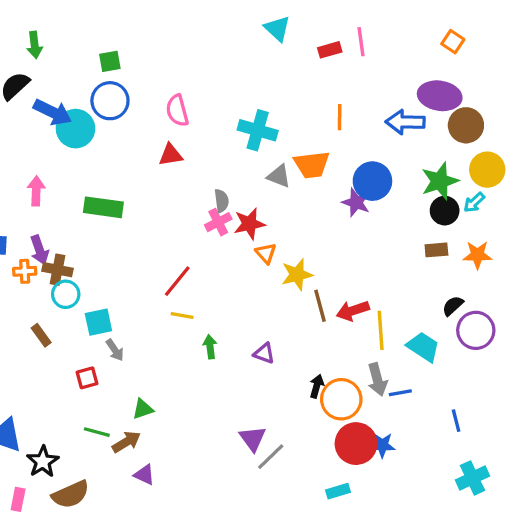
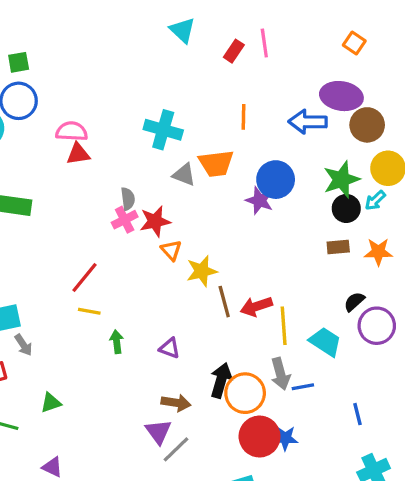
red rectangle: (330, 50) -> (234, 51), turned -40
pink semicircle: (177, 111) -> (72, 131), moved, turned 108
black arrow: (317, 386) -> (221, 380), size x1.5
brown arrow: (126, 442) -> (176, 403), moved, turned 40

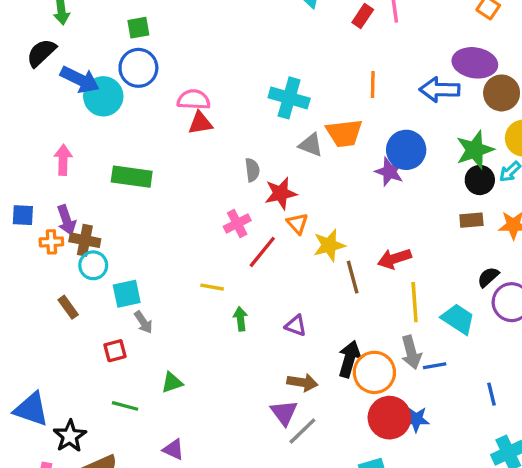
pink cross: (125, 220) -> (237, 223), moved
red line: (84, 278) -> (262, 252), moved
red arrow: (256, 306) -> (394, 259), moved

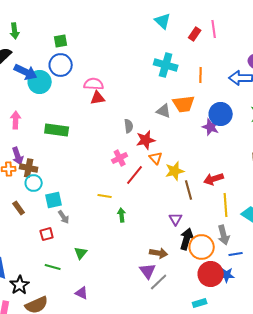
cyan cross: (289, 98) -> (166, 65), moved
purple triangle: (296, 326) -> (176, 219), moved, turned 40
blue line: (435, 366) -> (236, 254), moved
green triangle: (172, 382) -> (81, 253), turned -32

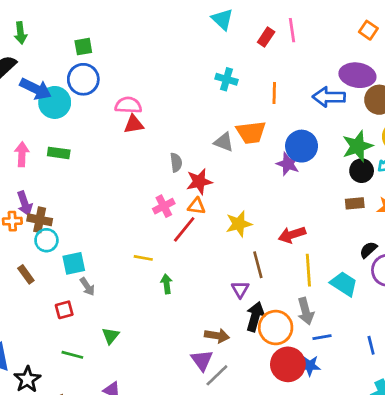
cyan cross: (166, 65) -> (227, 79), size x0.7
green rectangle: (57, 130) -> (59, 153), moved, size x0.7
orange triangle: (156, 158) -> (196, 206), moved, turned -40
brown line: (189, 190) -> (258, 265), moved

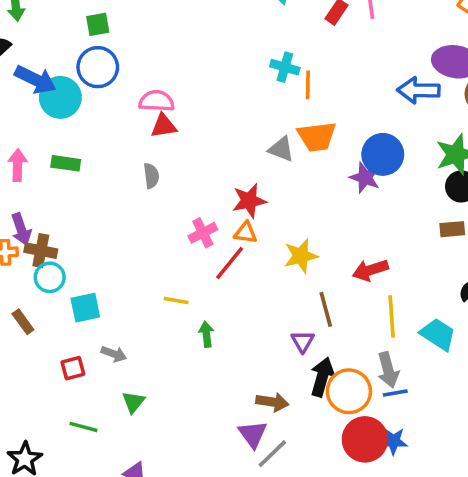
orange line: (274, 93) -> (308, 85), moved
gray semicircle: (176, 162) -> (151, 176), moved
gray arrow: (87, 287) -> (114, 354), moved, turned -36
blue line: (322, 337) -> (395, 393), moved

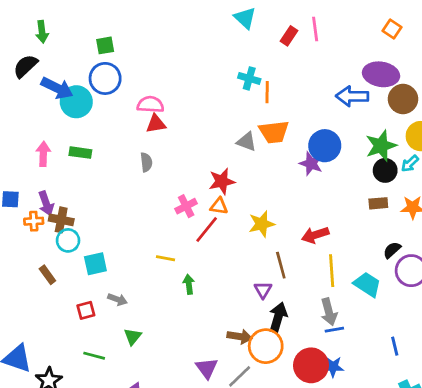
orange circle: (349, 391) -> (266, 346), moved
purple triangle: (253, 434) -> (207, 368), moved

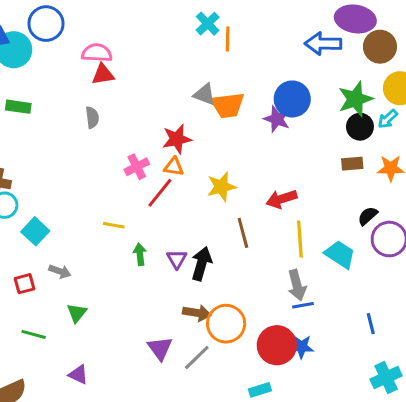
cyan cross: (249, 78) -> (208, 24), turned 30
orange trapezoid: (274, 132) -> (228, 105), moved
cyan square: (95, 264) -> (35, 231), turned -35
purple triangle: (263, 290) -> (177, 259), moved
black arrow: (278, 317) -> (201, 264), moved

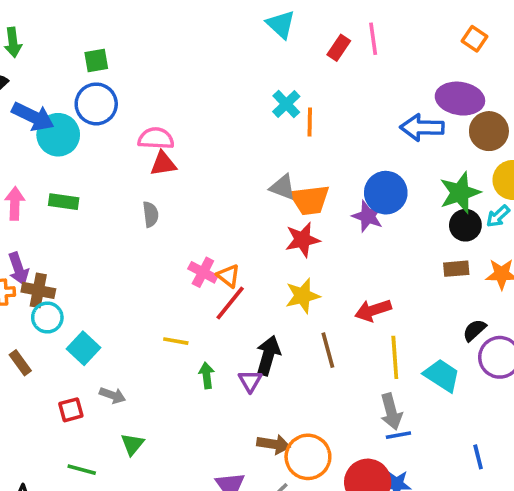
red star: (177, 139) -> (303, 240), moved
pink cross: (137, 167) -> (203, 272), turned -35
orange triangle: (174, 167) -> (228, 276), moved, turned 30
black arrow: (201, 264) -> (268, 356), moved

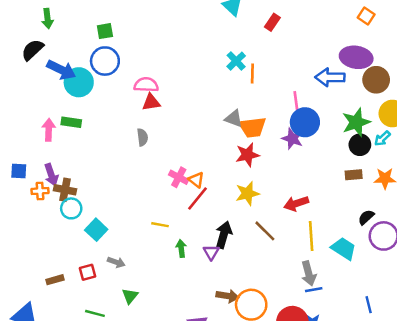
pink line: (373, 39) -> (296, 102), moved
green rectangle: (64, 202) -> (71, 122), moved
brown line: (328, 350) -> (265, 231), turned -30
brown rectangle: (20, 363) -> (55, 280), moved, turned -70

